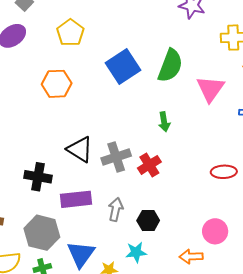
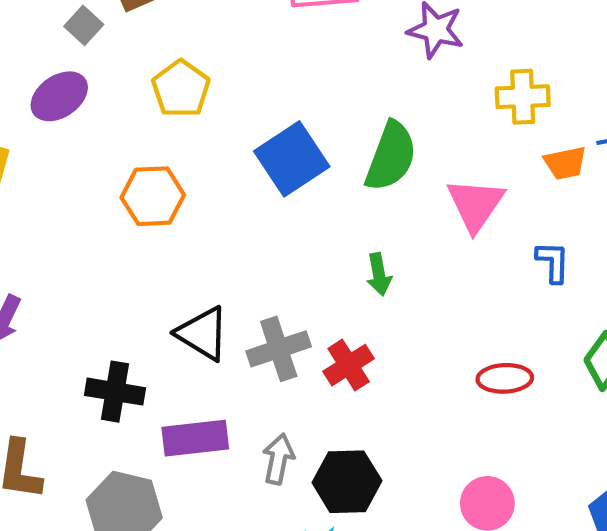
black hexagon: (148, 221) -> (347, 482), size x1.4

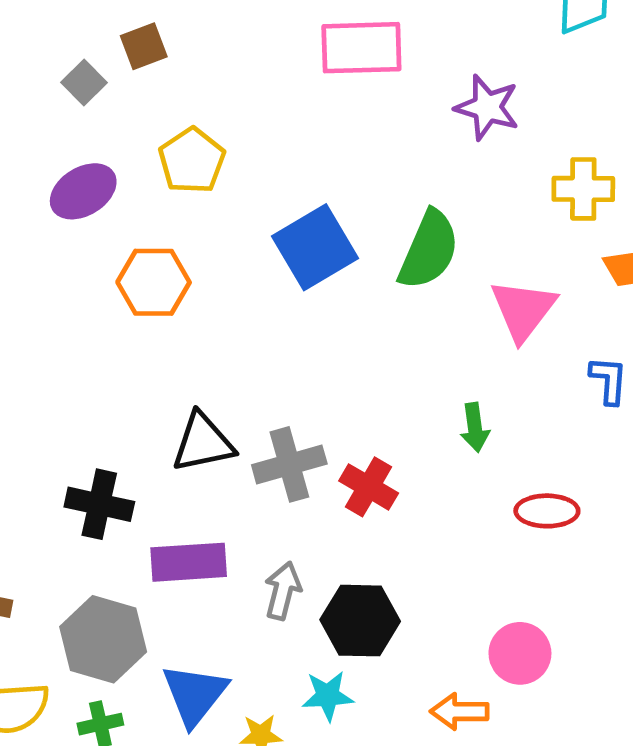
purple ellipse: (59, 96) -> (83, 191), moved
green arrow: (379, 274) -> (475, 427), moved
black triangle: (203, 334) -> (203, 443), turned -46
red cross: (349, 365) -> (369, 487), turned -30

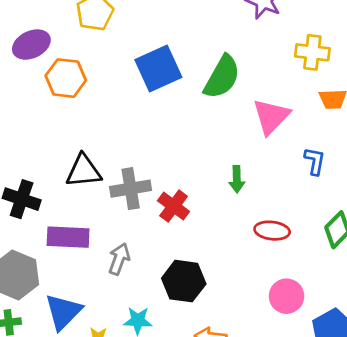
purple ellipse: (83, 191) -> (31, 45), moved
black hexagon: (360, 621) -> (184, 281), moved
pink circle: (520, 653) -> (287, 296), moved

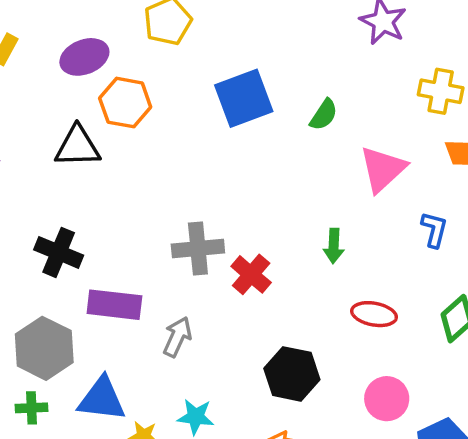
green semicircle: (222, 77) -> (324, 115), size x0.6
black triangle: (84, 171) -> (78, 147), moved
black hexagon: (184, 281) -> (292, 374), moved
blue triangle: (63, 312) -> (102, 399), turned 48

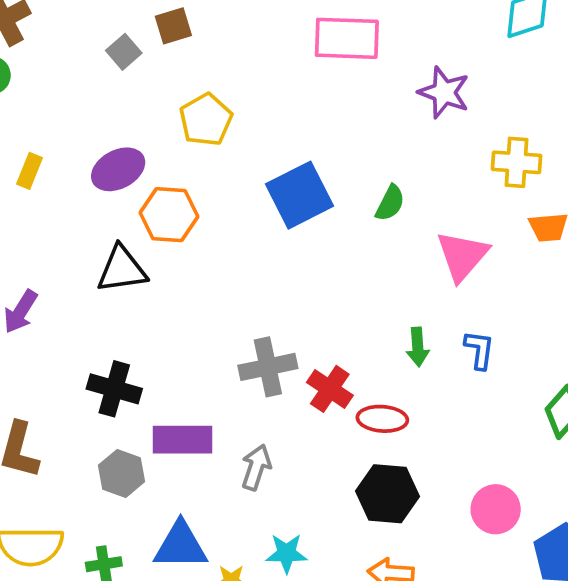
blue L-shape: (434, 230) -> (479, 350), moved
red ellipse: (374, 314) -> (382, 419), moved
gray hexagon: (44, 348) -> (122, 473), moved, size x0.7

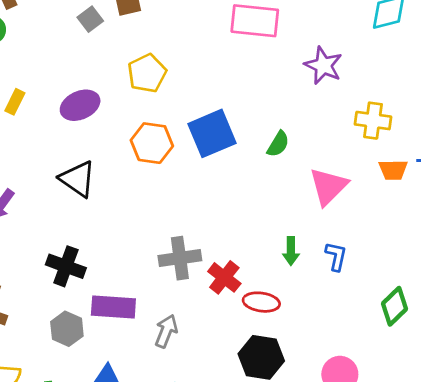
orange hexagon: (169, 215) -> (152, 143), moved
black triangle: (122, 269) -> (78, 179), turned 39

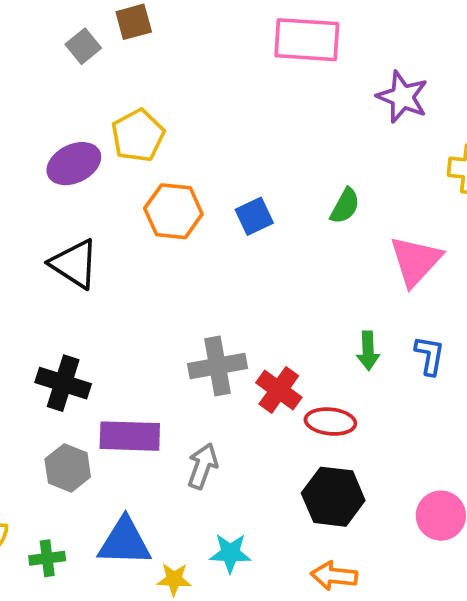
yellow pentagon: (147, 73) -> (138, 136), moved
blue square: (212, 133) -> (254, 216), moved, size x0.6

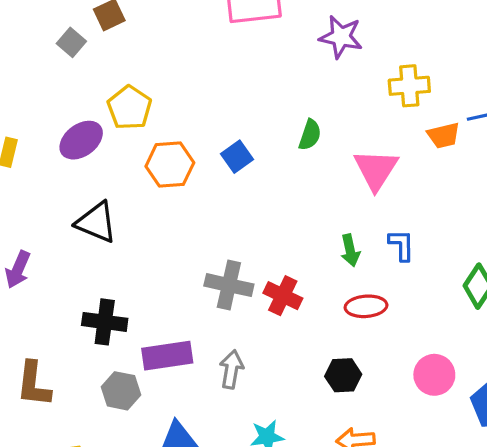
gray cross: (217, 366) -> (229, 285), turned 33
red ellipse: (330, 422) -> (366, 306), moved
black hexagon: (333, 497) -> (343, 375), size x0.7

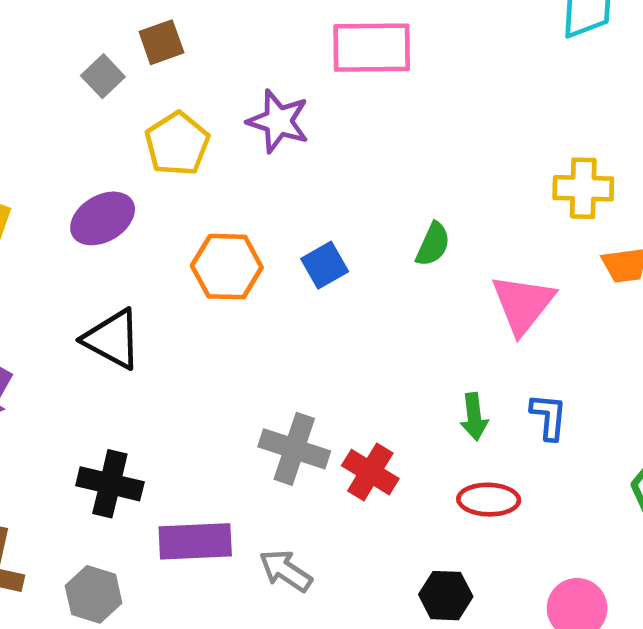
purple star: (341, 37) -> (278, 121), moved
yellow pentagon: (130, 108) -> (177, 144), moved
gray arrow: (231, 369) -> (286, 571), turned -72
gray hexagon: (121, 391) -> (94, 594), moved

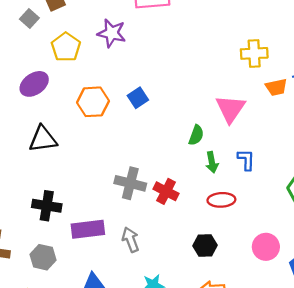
green semicircle: (433, 244) -> (196, 135), moved
black triangle: (112, 339) -> (43, 139), turned -32
gray arrow: (286, 571) -> (131, 240), turned 40

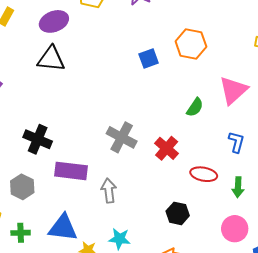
orange hexagon: (93, 102) -> (191, 44), moved
black triangle: (43, 139) -> (51, 59), moved
green arrow: (212, 162) -> (238, 187), moved
red cross: (166, 191) -> (167, 148), moved

